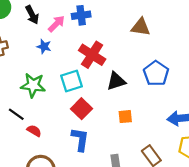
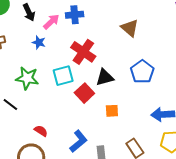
brown triangle: (141, 27) -> (130, 28), turned 30
red square: (82, 109) -> (84, 93), moved
red semicircle: (34, 131) -> (41, 131), moved
blue L-shape: (80, 139) -> (78, 141), moved, turned 40

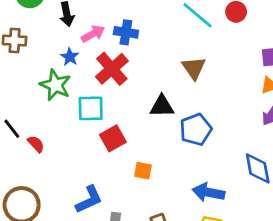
red cross: (83, 52) -> (112, 69), moved
black triangle: (105, 77) -> (162, 106), moved
green star: (27, 78) -> (55, 85), moved
red semicircle: (41, 131) -> (36, 144), moved

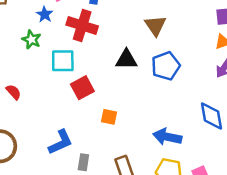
red cross: (112, 69) -> (82, 26), turned -32
green star: (55, 85) -> (31, 39), size x0.7
blue pentagon: (196, 129) -> (166, 66), moved

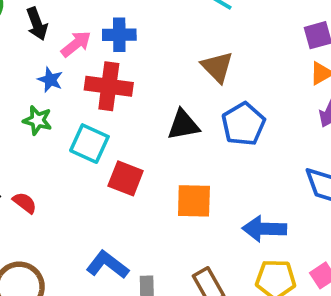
cyan square: (63, 61) -> (89, 144), turned 35
red square: (82, 88) -> (126, 178), turned -30
orange square: (109, 117) -> (194, 201), moved, size x1.5
blue L-shape: (60, 142) -> (107, 265), turned -108

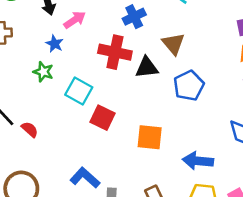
blue cross: (119, 35) -> (134, 17), moved, turned -30
red cross: (109, 86) -> (115, 52), moved
black triangle: (183, 125) -> (147, 67), moved

